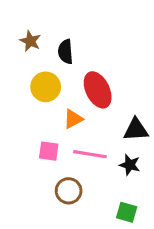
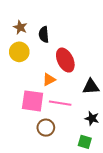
yellow circle: (46, 87) -> (19, 52), moved
pink square: (49, 151) -> (33, 101), size x1.6
black star: (130, 165) -> (92, 118), moved

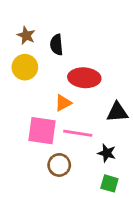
red ellipse: (65, 60) -> (84, 78), turned -60
black star: (92, 118) -> (107, 153), moved

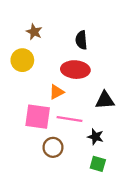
brown star: (26, 35) -> (34, 32), moved
black semicircle: (57, 45) -> (81, 40), moved

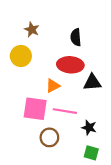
black triangle: (105, 100) -> (92, 82), moved

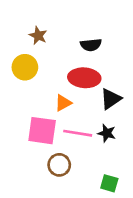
black semicircle: (76, 37) -> (91, 45), turned -91
black triangle: (92, 82) -> (111, 99), turned -30
black star: (89, 128) -> (107, 133), moved

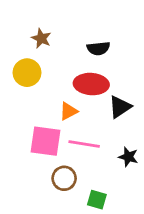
black star: (107, 133) -> (128, 157), moved
green square: (109, 183) -> (97, 200), moved

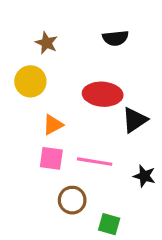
black semicircle: (98, 48) -> (115, 38), moved
orange triangle: (68, 111) -> (53, 125), moved
pink square: (46, 141) -> (51, 158), size x0.7

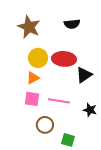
brown star: (46, 43) -> (29, 27), size x1.6
yellow circle: (30, 81) -> (38, 58), moved

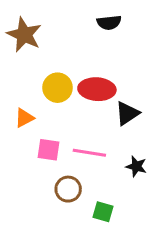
black semicircle: (72, 24) -> (109, 23), moved
brown star: (29, 27) -> (24, 35), moved
orange triangle: (33, 78) -> (24, 118), moved

